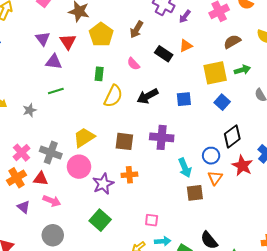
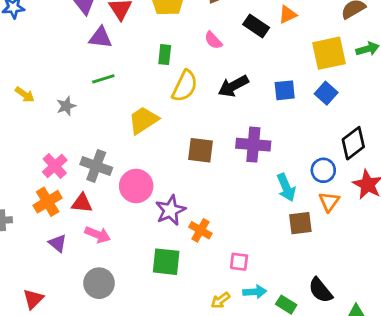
blue square: (222, 102) -> (326, 93), moved
yellow trapezoid: (84, 137) -> (143, 120), moved
orange cross: (129, 175) -> (200, 230), moved, turned 35
green square: (100, 220) -> (166, 262), turned -35

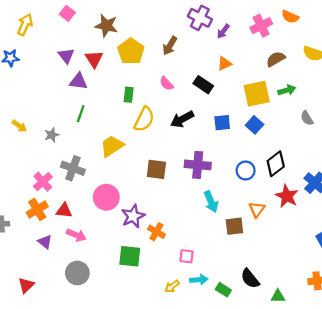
black rectangle: (256, 26) -> (203, 85), moved
green line: (103, 79) -> (81, 114), turned -54
gray cross: (96, 166) -> (73, 168), moved
blue circle: (323, 170) -> (246, 170), moved
cyan arrow: (286, 187) -> (211, 202), moved

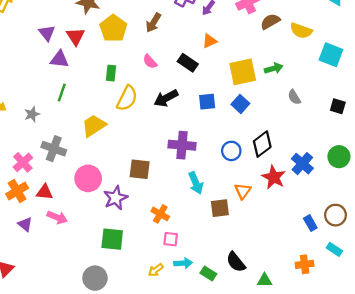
brown semicircle: (276, 59) -> (270, 21), moved
brown square: (156, 169) -> (140, 169), moved
orange cross: (156, 232) -> (160, 214), moved
gray circle: (77, 273) -> (95, 278), moved

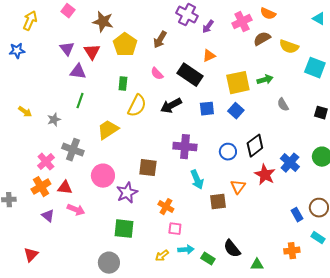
black rectangle: (188, 63) -> (190, 75), size x1.4

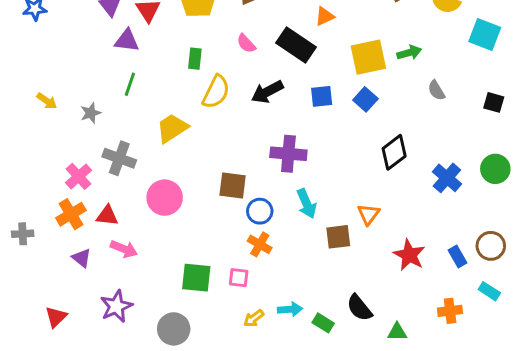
blue circle: (228, 152) -> (260, 211), moved
red star: (265, 175) -> (409, 255), moved
purple star: (127, 193) -> (116, 306), moved
pink square: (175, 229) -> (239, 278), moved

